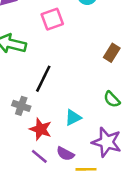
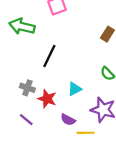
gray cross: (21, 106) -> (27, 88), moved
purple line: (39, 156) -> (26, 120), moved

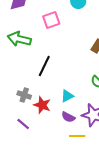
purple semicircle: (68, 120) -> (68, 117), moved

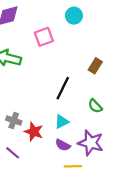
black line: (44, 66) -> (63, 88), moved

